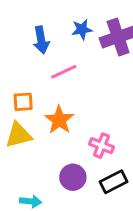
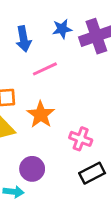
purple circle: (73, 177) -> (32, 169), moved

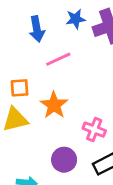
purple circle: (32, 169) -> (64, 160), moved

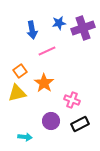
orange square: (20, 88) -> (20, 71), turned -32

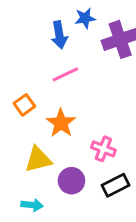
blue star: (59, 23) -> (85, 18), moved
blue arrow: (32, 30) -> (59, 35), moved
yellow triangle: (17, 93) -> (38, 159), moved

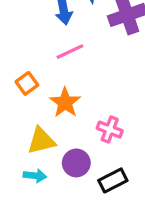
black rectangle: (116, 185) -> (113, 180), moved
cyan arrow: (32, 205) -> (35, 176), moved

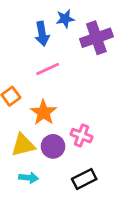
purple circle: (76, 163) -> (53, 146), moved
cyan arrow: (35, 176) -> (29, 178), moved

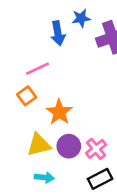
pink line: (48, 69) -> (37, 69), moved
pink cross: (81, 136) -> (96, 149), moved, turned 30

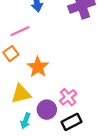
purple circle: (69, 146) -> (47, 110), moved
cyan arrow: (44, 177) -> (26, 121), turned 104

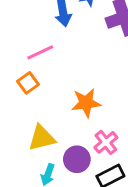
orange star: (38, 67) -> (86, 103), moved, turned 30

